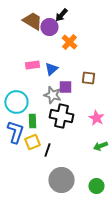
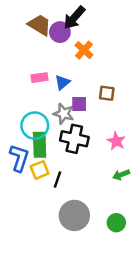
black arrow: (61, 15) -> (74, 18), size x1.5
cyan circle: (16, 102) -> (35, 126), moved
green rectangle: (32, 121) -> (40, 145), size x1.5

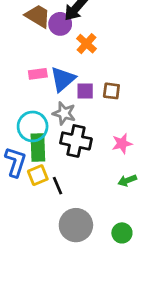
blue triangle: (62, 82) -> (63, 79), size x1.5
purple square: (79, 104) -> (85, 91), moved
pink star: (116, 141) -> (122, 144), turned 30
black line: (58, 180) -> (58, 186), turned -42

